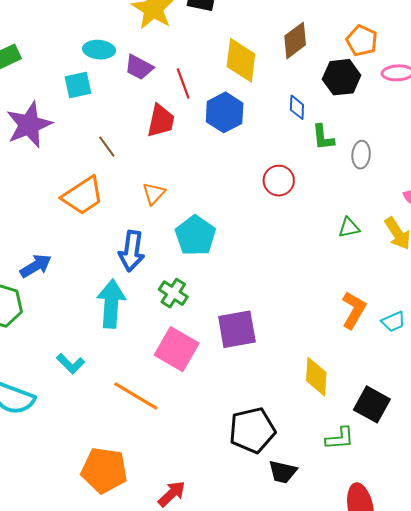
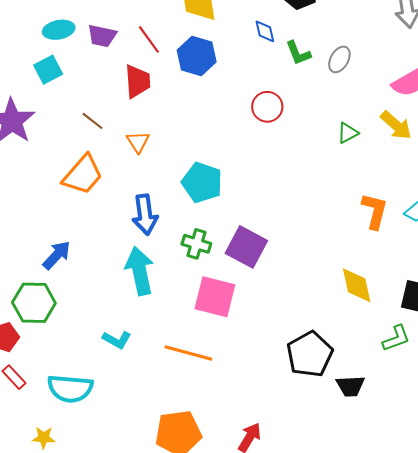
gray ellipse: (361, 155) -> (339, 59), turned 40
orange triangle: (154, 193) -> (138, 142), moved
purple square: (237, 329) -> (246, 247), moved, turned -36

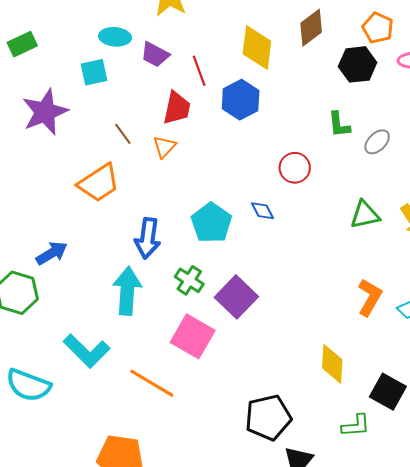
blue diamond: (265, 31) -> (263, 211), moved, turned -30
green triangle: (348, 133) -> (365, 215), size x1.4
orange triangle: (138, 142) -> (164, 147), moved
cyan L-shape: (117, 340) -> (87, 351), size x1.6

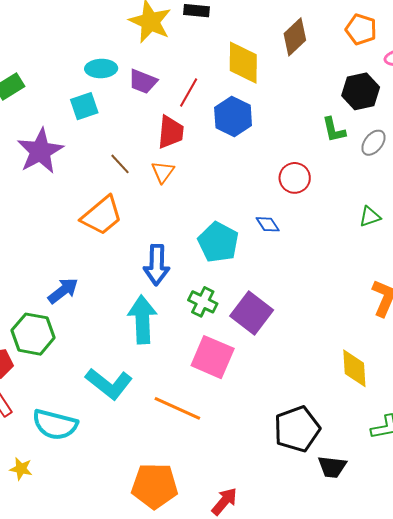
black hexagon: (358, 64) -> (361, 91), moved
red line: (199, 71) -> (189, 92), turned 56
green triangle: (365, 215) -> (370, 217), size x0.7

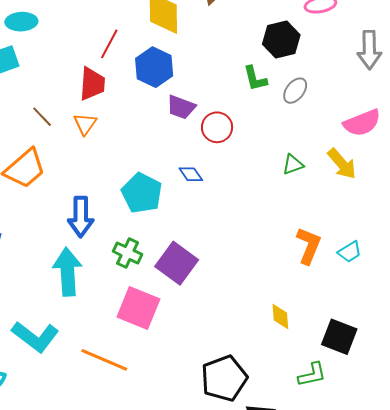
purple trapezoid: (143, 81) -> (181, 107), moved
yellow diamond: (354, 368) -> (280, 317), size x0.7

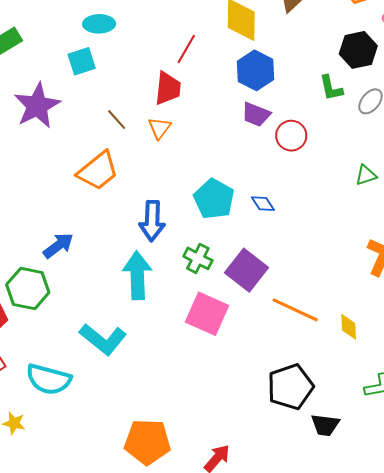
blue hexagon: (154, 67) -> (256, 70), moved
blue diamond: (191, 174) -> (263, 204), moved
orange line: (104, 360) -> (295, 310), moved

